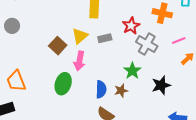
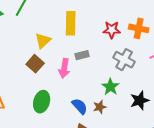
red star: (131, 26) -> (112, 30), moved, turned 30
yellow triangle: (80, 36) -> (43, 41), moved
pink arrow: (79, 61) -> (64, 68), moved
blue semicircle: (101, 89) -> (80, 106), turned -42

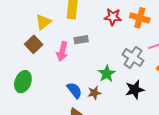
gray cross: (124, 60) -> (133, 57), moved
green ellipse: (42, 102) -> (23, 82), moved

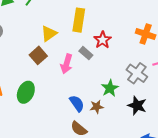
red star: (113, 17) -> (103, 40), moved, turned 30
gray rectangle: (81, 40) -> (86, 53), turned 48
black star: (135, 90) -> (137, 106), turned 30

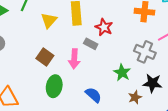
yellow triangle: (49, 34) -> (49, 20), moved
green ellipse: (26, 92) -> (54, 86), moved
brown star: (97, 107) -> (135, 97), moved

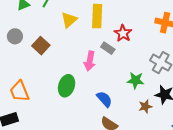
brown square: (45, 57) -> (41, 46), moved
green star: (122, 73) -> (136, 80), turned -30

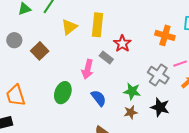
blue semicircle: (104, 99) -> (99, 98), moved
brown star: (145, 106) -> (131, 112), moved

